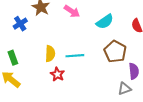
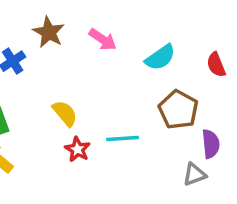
yellow semicircle: (50, 54) -> (65, 113), turned -42
cyan line: (75, 56) -> (123, 138), moved

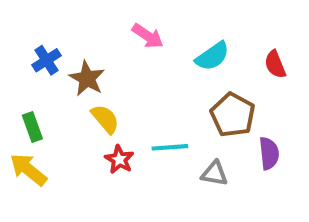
brown star: (49, 32) -> (87, 78), moved
gray triangle: (195, 174) -> (214, 174), moved, turned 30

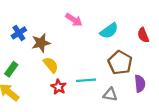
brown star: (87, 78) -> (41, 43), turned 30
green rectangle: (32, 127) -> (11, 69), turned 56

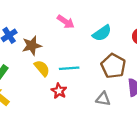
cyan line: (86, 80) -> (69, 68), moved
red star: (58, 87) -> (59, 91), moved

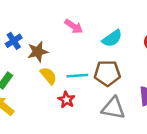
brown pentagon: (113, 66) -> (107, 73), moved, turned -30
gray triangle: (103, 99) -> (113, 108), size x1.5

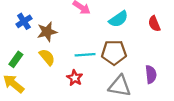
yellow semicircle: (48, 76) -> (47, 57), moved

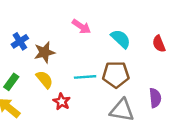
cyan semicircle: (119, 19) -> (121, 39), turned -102
red star: (75, 78) -> (62, 102), moved

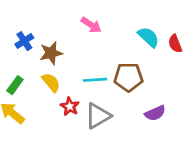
cyan semicircle: (121, 39) -> (148, 37), moved
purple semicircle: (155, 98) -> (155, 113), moved, turned 72
gray triangle: (122, 110) -> (98, 116), moved, turned -40

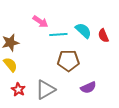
cyan line: (95, 80) -> (58, 35), moved
red star: (70, 106) -> (18, 90), moved

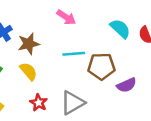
cyan line: (58, 35) -> (74, 54), moved
purple semicircle: (88, 88) -> (127, 85), moved

